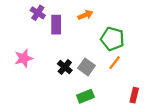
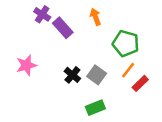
orange arrow: (85, 15) -> (95, 17), turned -88
purple rectangle: (56, 25) -> (63, 28), turned -42
red rectangle: (134, 95) -> (140, 83), moved, turned 32

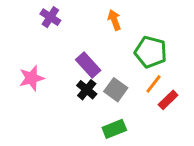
purple rectangle: (63, 28) -> (88, 65), moved

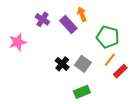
purple cross: (50, 17) -> (42, 19), moved
purple rectangle: (88, 65) -> (68, 25), moved
pink star: (32, 78) -> (18, 42), moved

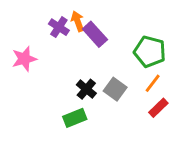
orange arrow: (82, 14) -> (78, 21), moved
red rectangle: (120, 71) -> (158, 108), moved
green rectangle: (82, 92) -> (75, 118), moved

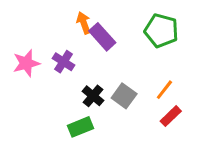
purple cross: (59, 27) -> (64, 62), moved
green pentagon: (150, 52) -> (161, 31), moved

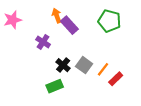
pink star: (26, 63) -> (13, 20), moved
orange line: (164, 90) -> (103, 69), moved

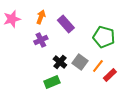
orange arrow: (57, 16) -> (41, 17), moved, turned 40
green pentagon: (109, 21) -> (104, 37), moved
purple cross: (43, 42) -> (41, 40), turned 32

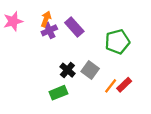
green pentagon: (104, 37) -> (117, 42), turned -30
purple cross: (41, 40) -> (49, 30), moved
orange line: (98, 66) -> (111, 86), moved

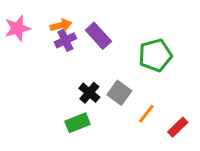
orange arrow: (46, 19) -> (61, 25), turned 56
red rectangle: (124, 85) -> (178, 127), moved

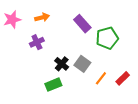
purple rectangle: (98, 36) -> (82, 24), moved
purple cross: (65, 40) -> (37, 42), moved
red rectangle: (178, 127) -> (123, 78), moved

